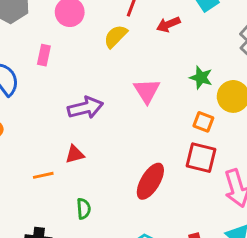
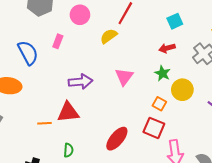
red arrow: (168, 24) -> (167, 48), moved
red triangle: (75, 154) -> (68, 112), size x1.6

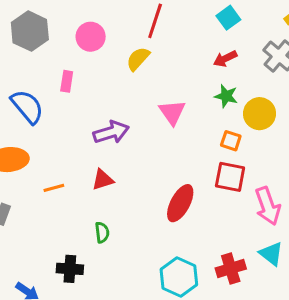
red triangle: (68, 112) -> (103, 180), size x0.7
orange line: (44, 123) -> (54, 188), moved
green semicircle: (68, 150) -> (102, 232), moved

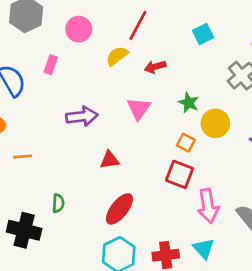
red arrow: (225, 59) -> (155, 67), moved
red triangle: (103, 180) -> (110, 160), moved
red ellipse: (180, 203) -> (119, 209), moved
black cross: (70, 269) -> (24, 230), size x1.4

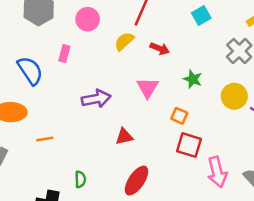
red arrow: (155, 67) -> (160, 49), turned -138
yellow circle: (215, 123) -> (234, 96), moved
orange square: (186, 143) -> (179, 116), moved

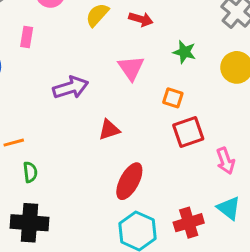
red square: (189, 145) -> (188, 132), turned -30
pink arrow: (217, 172) -> (225, 161), size x0.7
green semicircle: (80, 179) -> (30, 172), moved

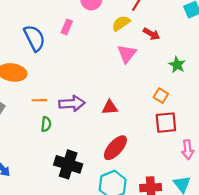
pink triangle: (131, 68) -> (127, 54), moved
purple arrow: (71, 88) -> (72, 103), moved
black cross: (29, 223) -> (68, 164), moved

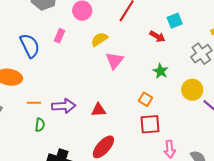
yellow semicircle: (121, 23) -> (99, 39), moved
red arrow: (151, 34) -> (157, 36), moved

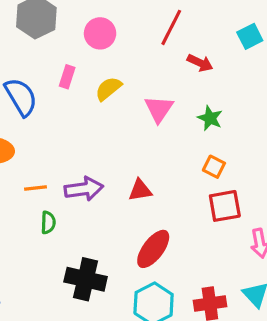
red arrow: (157, 36) -> (200, 63), moved
yellow semicircle: (99, 39) -> (108, 89), moved
green star: (161, 71) -> (210, 118), moved

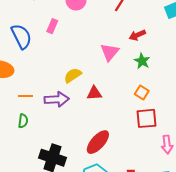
red arrow: (200, 63) -> (137, 35), moved, turned 126
yellow semicircle: (108, 89) -> (73, 75), moved
red triangle: (140, 190) -> (94, 93), moved
green semicircle: (48, 222) -> (23, 121), moved

